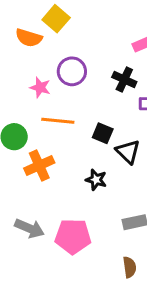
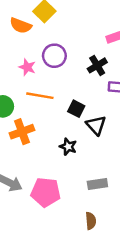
black cross: (124, 79) -> (97, 65), turned 30

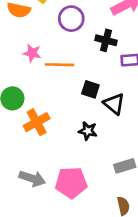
purple circle: (54, 56) -> (71, 19), moved
black cross: (97, 65) -> (106, 40), turned -36
orange line: (40, 96) -> (60, 65), moved

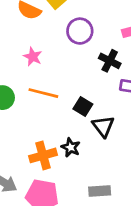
orange line: (60, 65) -> (43, 93), moved
orange cross: (37, 122) -> (43, 155), moved

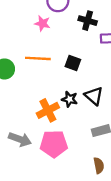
pink star: (33, 57) -> (42, 23), moved
black triangle: (103, 126) -> (94, 96), moved

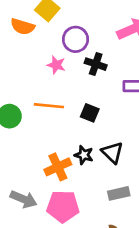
black cross: (88, 21) -> (96, 64), moved

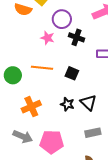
orange cross: (58, 167) -> (31, 107), moved

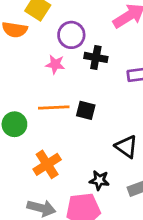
black square: (72, 73) -> (86, 110), moved
black star: (67, 104) -> (99, 180), moved

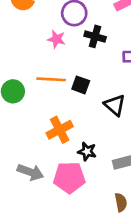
black triangle: (126, 147) -> (115, 105), moved
orange cross: (47, 164) -> (60, 130), moved

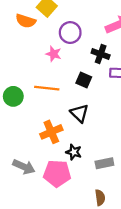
black cross: (95, 36) -> (101, 54), moved
black square: (81, 85) -> (84, 80), moved
black triangle: (115, 105) -> (79, 113), moved

